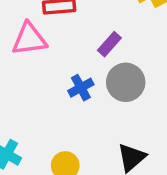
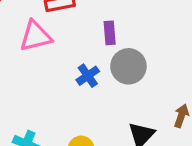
purple rectangle: (109, 44) -> (110, 33), turned -40

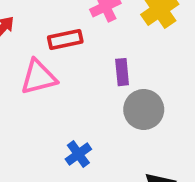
blue cross: (88, 76) -> (78, 154), moved

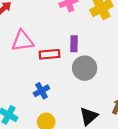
red rectangle: (65, 39) -> (50, 54), moved

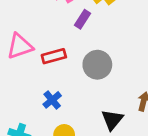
purple rectangle: (74, 44) -> (82, 19), moved, turned 42

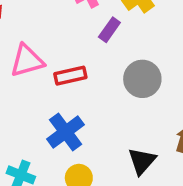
gray circle: (97, 65) -> (142, 79), moved
blue cross: (52, 100) -> (66, 132), size x1.5

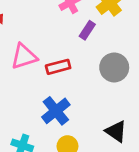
black triangle: (142, 161) -> (116, 131), turned -35

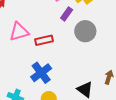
gray circle: (114, 67) -> (85, 31), moved

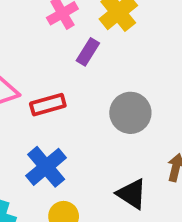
gray circle: (85, 31) -> (130, 113), moved

